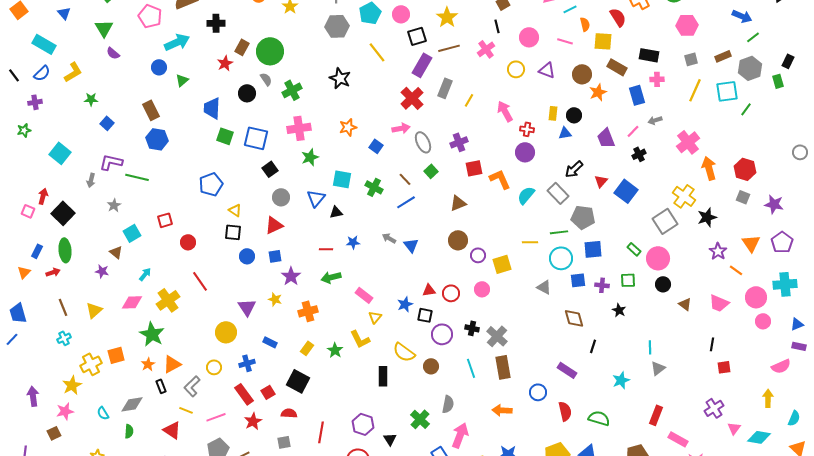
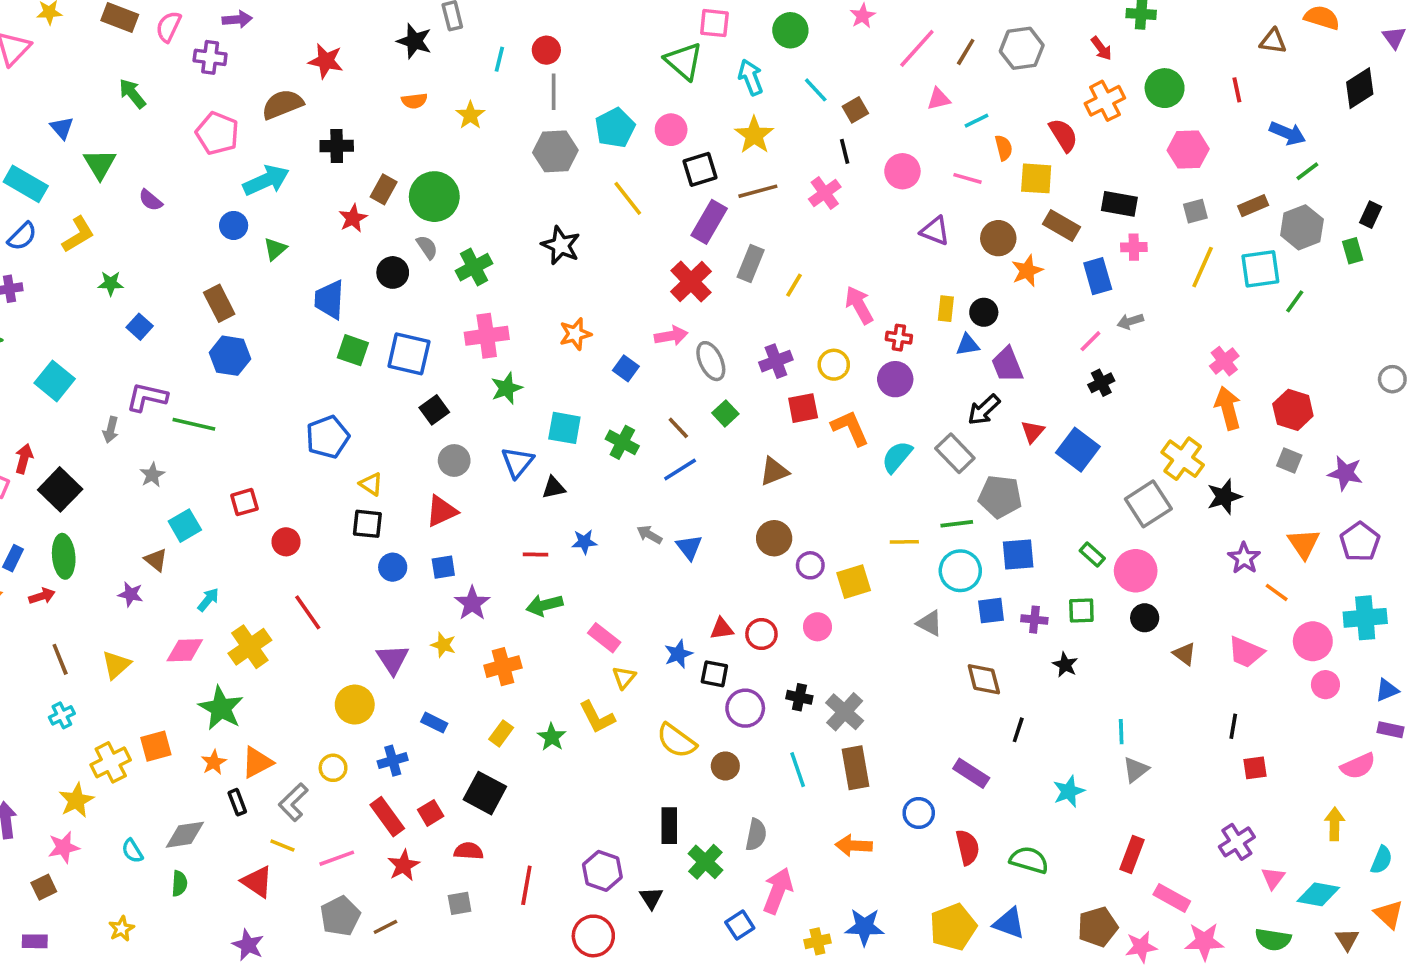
green triangle: (104, 28) -> (100, 164), moved
yellow circle: (516, 69) -> (834, 365), moved
purple trapezoid: (606, 138) -> (1007, 365), moved
pink cross: (688, 142) -> (1224, 361), moved, size x0.7
black rectangle: (383, 376) -> (669, 826), moved

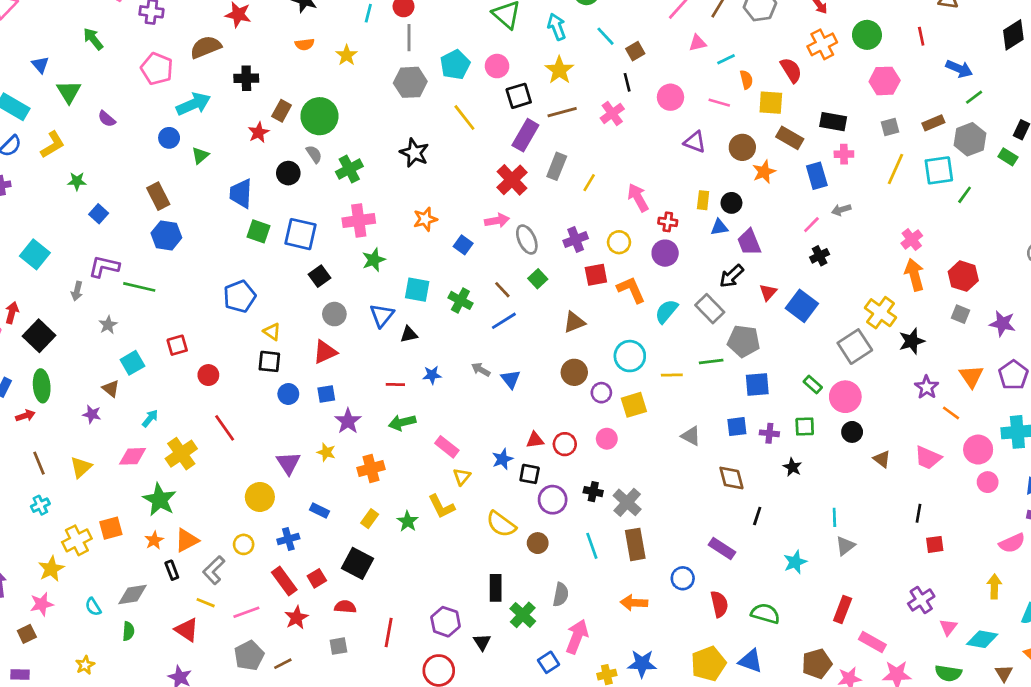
green rectangle: (1353, 251) -> (1008, 157), turned -42
cyan circle: (960, 571) -> (630, 356), moved

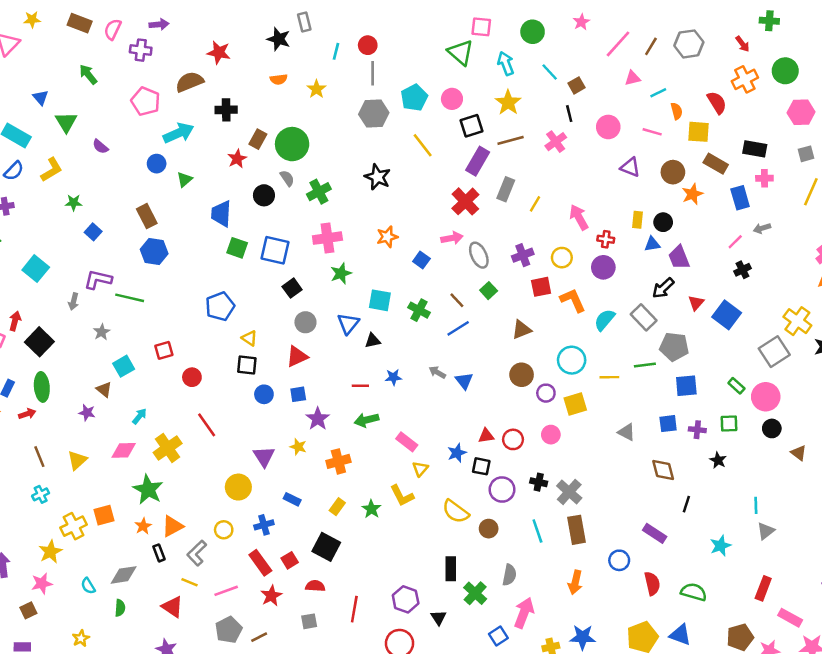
orange arrow: (634, 603) -> (575, 582), turned -80

